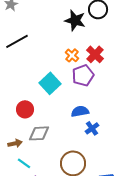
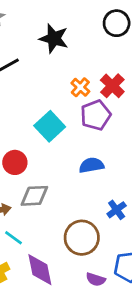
black star: (75, 20) -> (54, 39), moved
blue cross: (92, 128) -> (117, 210), moved

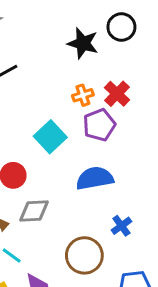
black star: (54, 39) -> (83, 43), moved
orange cross: (80, 87) -> (83, 95), turned 30
blue semicircle: (91, 165) -> (95, 178), size x1.4

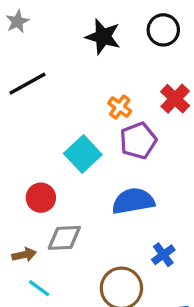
black star: (83, 43) -> (103, 37), moved
red cross: (117, 94) -> (175, 99), moved
orange cross: (83, 95) -> (120, 107), turned -36

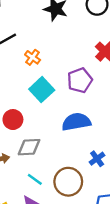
orange cross: (120, 107) -> (33, 57), moved
cyan line: (39, 288) -> (35, 179), moved

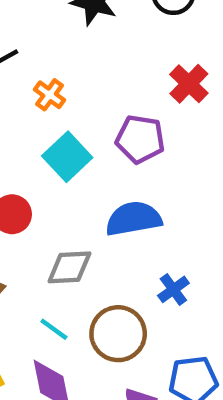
purple pentagon: (80, 80) -> (140, 139), turned 30
gray diamond: (29, 147) -> (69, 267), moved

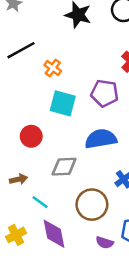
cyan square: (67, 157) -> (63, 103), turned -32
cyan line: (54, 329) -> (40, 202), moved

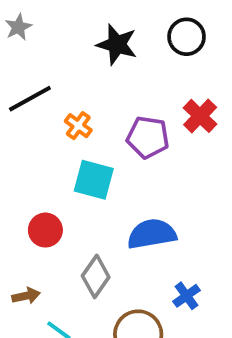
purple pentagon: (105, 93) -> (148, 137), moved
gray diamond: (64, 167) -> (96, 276), turned -52

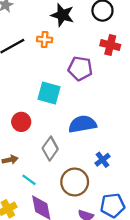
red cross: (200, 116) -> (110, 45), moved, turned -30
orange cross: (78, 126) -> (45, 39), moved, turned -32

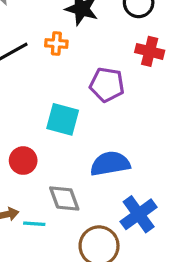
gray diamond: (50, 149) -> (64, 198), turned -55
blue cross: (102, 160) -> (139, 214), size x1.6
cyan line: (29, 180) -> (34, 224), moved, turned -32

